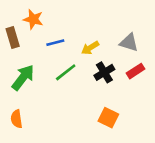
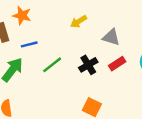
blue line: (55, 43) -> (29, 44), moved
yellow arrow: (90, 48) -> (79, 22), moved

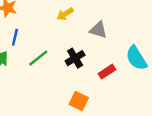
blue line: (29, 44) -> (15, 37), turned -63
red rectangle: (117, 64) -> (107, 72), moved

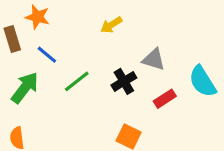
gray triangle: (98, 30) -> (154, 59), moved
blue line: (15, 37) -> (47, 55), turned -63

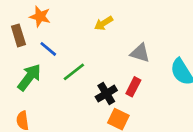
black cross: (124, 81) -> (106, 94), moved
red rectangle: (165, 99) -> (133, 87), moved, turned -30

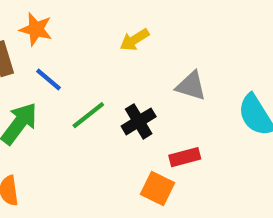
red rectangle: (133, 87) -> (185, 157), moved, turned 48
black cross: (106, 94) -> (139, 121), moved

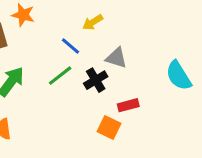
blue line: (49, 80) -> (70, 46), moved
gray triangle: (191, 86) -> (116, 58), moved

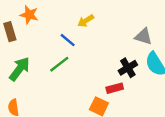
gray triangle: (116, 58) -> (144, 36), moved
black cross: (96, 80) -> (128, 68), moved

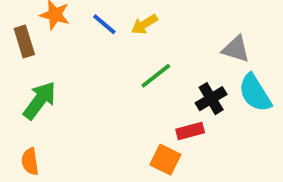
blue line: (68, 40) -> (104, 24), moved
green line: (59, 64) -> (156, 76), moved

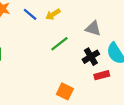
gray triangle: (236, 49) -> (93, 28), moved
red rectangle: (190, 131) -> (102, 75), moved

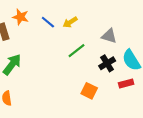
red rectangle: (102, 75) -> (126, 83), moved
orange square: (65, 91) -> (89, 91), moved

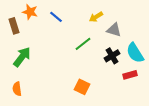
yellow arrow: (70, 22) -> (96, 17), moved
orange square: (89, 91) -> (82, 87), moved

